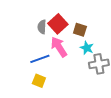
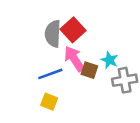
gray semicircle: (42, 27) -> (53, 34), size x1.5
brown square: (80, 30) -> (89, 70), moved

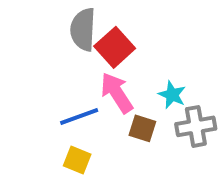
gray semicircle: (53, 34) -> (83, 29), moved
brown square: (89, 70) -> (142, 128), moved

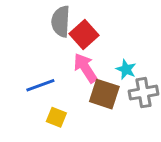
blue line: (79, 117) -> (40, 85), moved
brown square: (142, 128) -> (104, 94), size x1.5

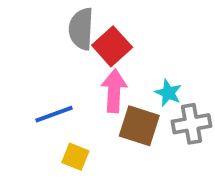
pink arrow: (85, 68) -> (114, 91), turned 36

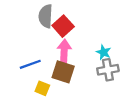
cyan star: (168, 93) -> (104, 52), moved
brown square: (139, 126) -> (63, 72), moved

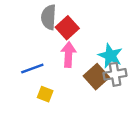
cyan star: (104, 52) -> (110, 56), size x1.5
brown square: (63, 72) -> (96, 77), moved, turned 30

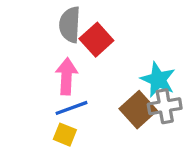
pink arrow: (68, 55) -> (66, 76), moved
blue line: (32, 68) -> (71, 108), moved

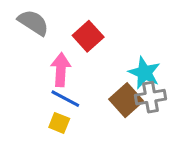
gray semicircle: (70, 25) -> (33, 23), moved, turned 120
blue line: (71, 108) -> (65, 99), turned 48

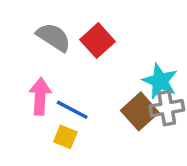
gray semicircle: (33, 23) -> (54, 37), moved
pink arrow: (61, 70) -> (40, 96), moved

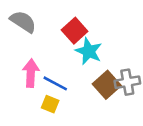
gray semicircle: (54, 37) -> (23, 22), moved
cyan star: (160, 81) -> (89, 51), moved

